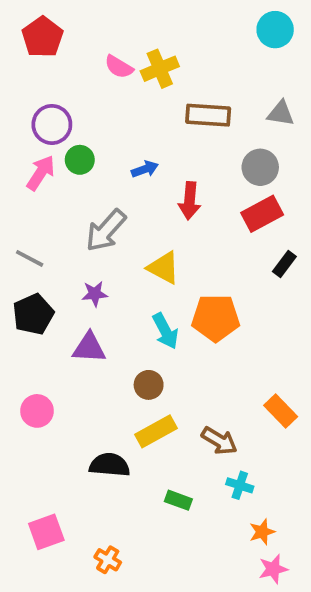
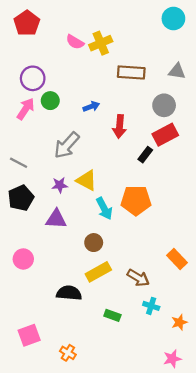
black rectangle: (284, 264) -> (145, 155), moved
yellow triangle: (163, 268) -> (87, 180), moved
orange star: (262, 532) -> (179, 322), moved

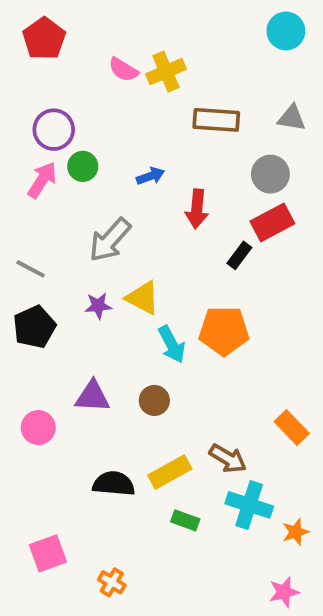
purple triangle: (56, 219) -> (92, 397), moved
yellow rectangle: (98, 272) -> (170, 472), moved
cyan cross: (151, 306) -> (249, 505), size x1.6

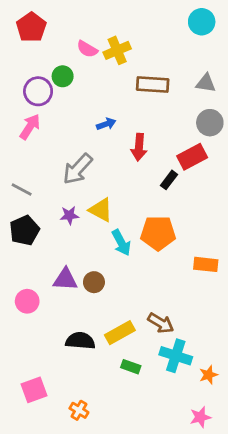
green circle: (83, 166) -> (63, 76), moved
gray circle: (270, 174) -> (210, 123), moved
brown circle: (154, 400) -> (94, 282), moved
orange rectangle: (292, 428) -> (206, 264), moved, turned -40

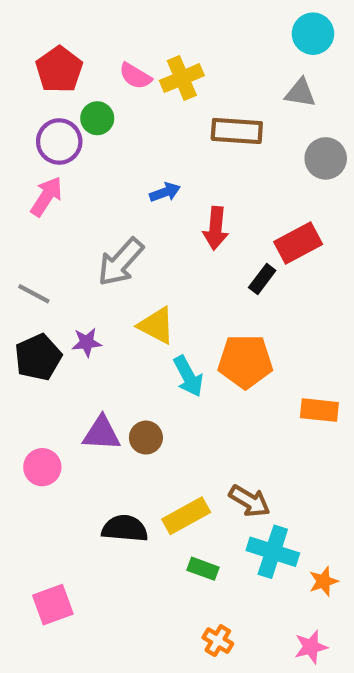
red pentagon: (31, 27) -> (59, 70), moved
gray triangle: (206, 83) -> (300, 93), moved
gray circle: (210, 123) -> (326, 158), moved
purple star: (69, 215) -> (87, 342), moved
orange cross: (79, 410) -> (218, 641), moved

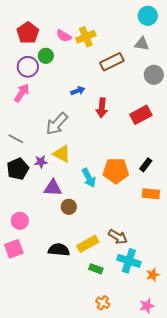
brown rectangle: (237, 131) -> (112, 62), turned -30
black rectangle: (262, 279) -> (146, 165), moved
yellow triangle: (156, 325) -> (62, 154), moved
purple triangle: (102, 433) -> (53, 188), moved
pink square: (53, 605) -> (14, 249), moved

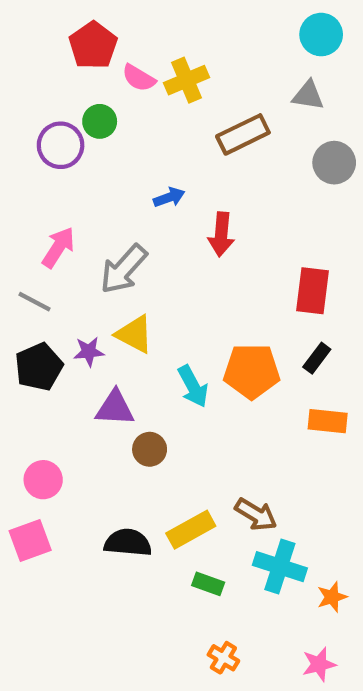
red pentagon: (28, 33) -> (93, 45), moved
pink arrow: (22, 93) -> (58, 247), moved
red rectangle: (141, 115) -> (312, 291), moved, turned -55

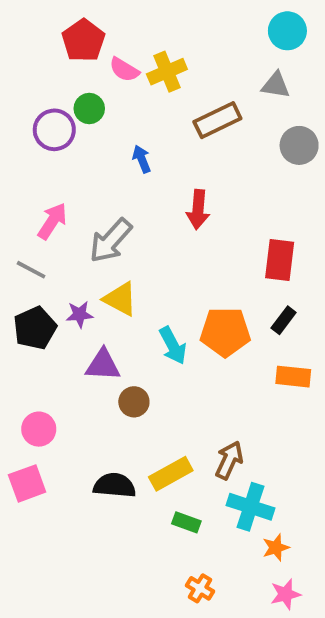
blue arrow: (169, 197) -> (142, 159), moved, turned -92
brown arrow: (256, 514) -> (229, 460), turned -96
orange star: (332, 597) -> (276, 548), moved

